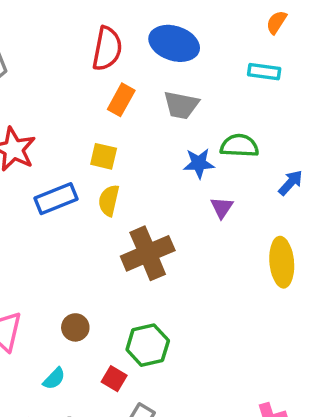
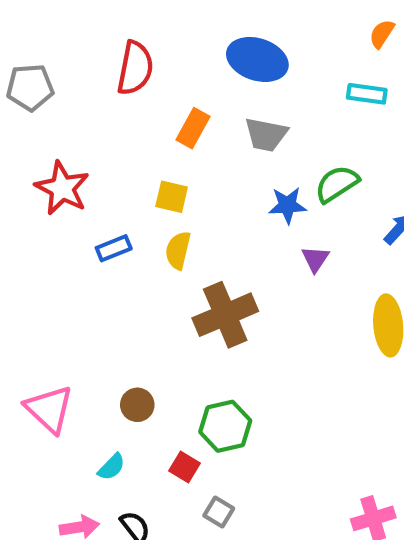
red semicircle: (107, 49) -> (135, 68), moved
green semicircle: (239, 146) -> (337, 184), turned -36
blue rectangle: (56, 199) -> (114, 248), size x0.7

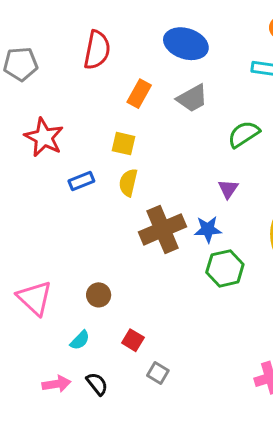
gray trapezoid: (266, 135) -> (192, 98), turned -40
blue star: (287, 205) -> (208, 229), moved
green hexagon: (225, 426) -> (225, 268), moved

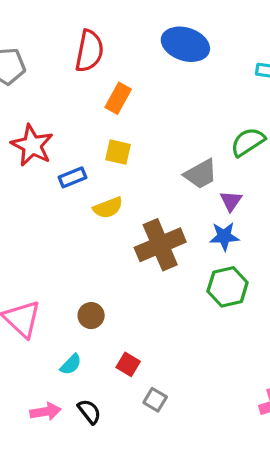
orange rectangle: (139, 94) -> (118, 98), moved
gray trapezoid: (192, 98) -> (201, 174), moved
blue rectangle: (81, 181) -> (73, 177), moved
yellow semicircle: (128, 183) -> (108, 208), moved, turned -124
blue star: (208, 229) -> (224, 236), moved

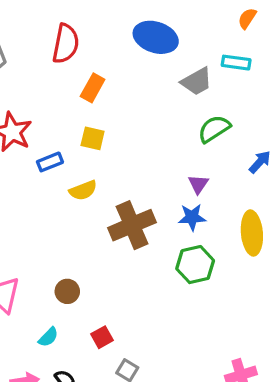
gray trapezoid: (201, 174) -> (197, 82), moved
red square: (128, 364) -> (102, 337), turned 30

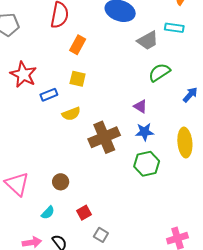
purple triangle: (198, 184) -> (140, 106), moved, turned -32

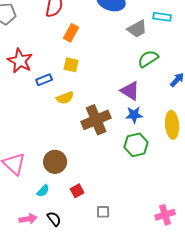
purple triangle: (140, 106) -> (130, 91), size x1.5
brown circle: (61, 182) -> (55, 162), size x1.5
gray square: (101, 235) -> (103, 212), moved, turned -32

